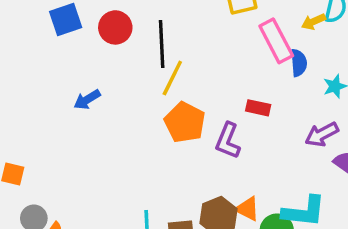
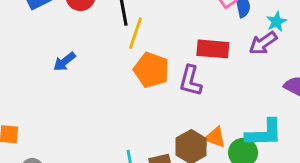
red rectangle: (258, 108) -> (213, 49), size x1.5
purple arrow: (322, 134) -> (263, 43), moved

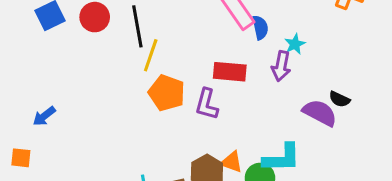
purple arrow: (263, 43) -> (281, 66), turned -44
blue arrow: (64, 62) -> (44, 116), moved

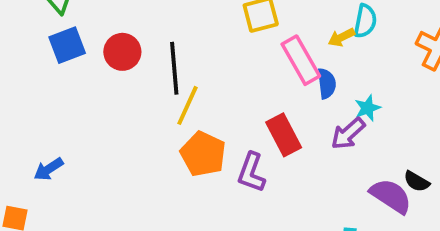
purple arrow: (281, 66) -> (348, 134), turned 32
red rectangle: (230, 72) -> (284, 135), turned 52

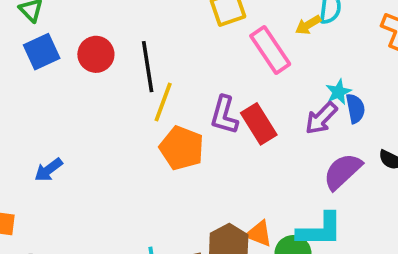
blue semicircle: (327, 84) -> (355, 108), moved
blue arrow: (49, 169) -> (49, 170), moved
purple L-shape: (251, 172) -> (224, 115), moved
purple semicircle: (391, 196) -> (343, 171), moved, turned -72

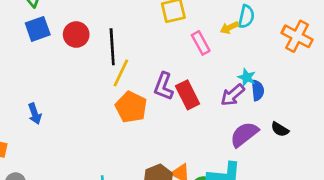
pink rectangle: (270, 50) -> (201, 43), size x0.7
cyan star: (338, 92) -> (247, 77), turned -30
blue arrow: (49, 170) -> (35, 114), turned -78

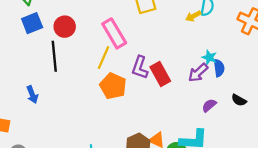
pink rectangle: (201, 43) -> (114, 33), moved, size x1.5
black line: (112, 47) -> (54, 56), moved
purple semicircle: (244, 134) -> (209, 105), size x0.6

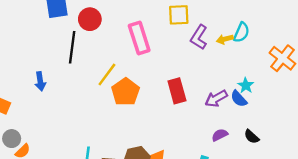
cyan star: (209, 57) -> (246, 86), moved
yellow line: (103, 58) -> (107, 74), moved
purple L-shape: (140, 67) -> (199, 37), moved
blue semicircle: (219, 68) -> (239, 99), turned 132

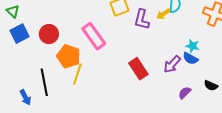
black line: (72, 47) -> (44, 82), moved
orange pentagon: (125, 92) -> (69, 56), moved

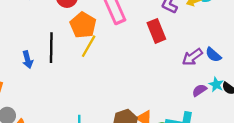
cyan star: (192, 46) -> (216, 85), moved
red rectangle: (138, 69) -> (156, 31), moved

